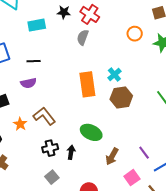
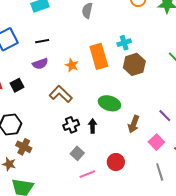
cyan cross: (114, 75) -> (124, 43), turned 32
orange star: (20, 124) -> (72, 65), moved

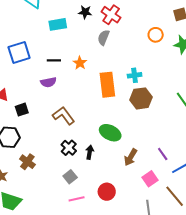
orange star: (72, 65) -> (80, 63), moved
black square: (17, 85) -> (22, 110), moved
black cross: (71, 125) -> (69, 148), turned -35
brown cross: (24, 147) -> (27, 162), moved

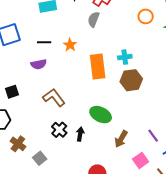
gray square: (70, 177) -> (40, 158), moved

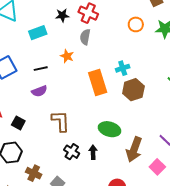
orange star: (70, 45) -> (67, 56), moved
black square: (12, 92) -> (18, 123), turned -32
brown L-shape: (54, 98) -> (61, 121), turned 45
brown arrow: (121, 139) -> (134, 149), size x1.4

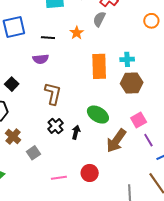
pink square: (157, 167) -> (139, 120), moved

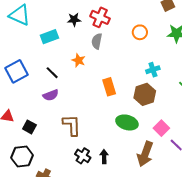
orange circle: (151, 21) -> (140, 32), moved
black line: (48, 38) -> (52, 73), turned 56
cyan cross: (127, 59) -> (153, 70), moved
orange rectangle: (99, 66) -> (109, 87), size x0.7
green ellipse: (98, 115) -> (127, 122), moved

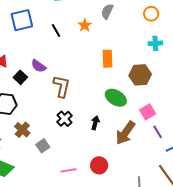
cyan cross: (153, 70) -> (155, 43), moved
purple semicircle: (51, 95) -> (39, 66), moved, turned 42
black arrow: (104, 157) -> (95, 123), moved

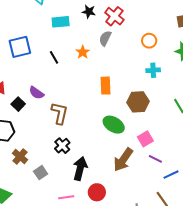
black arrow: (95, 123) -> (80, 168), moved, size x1.6
purple line: (158, 132) -> (155, 159), turned -32

